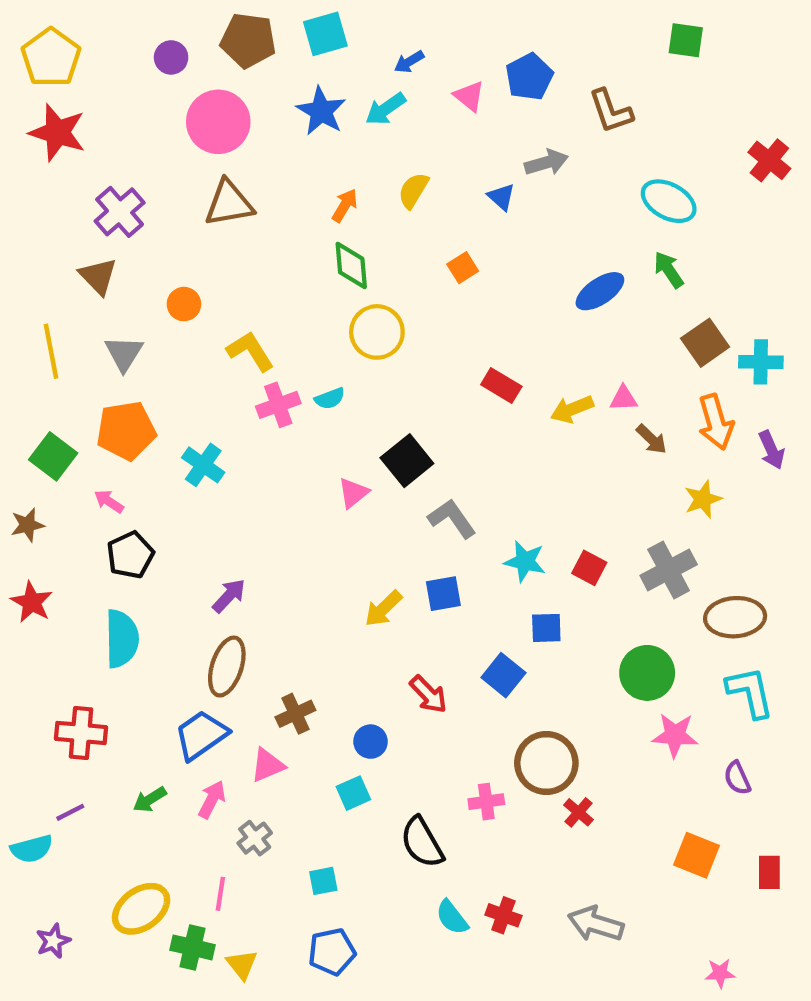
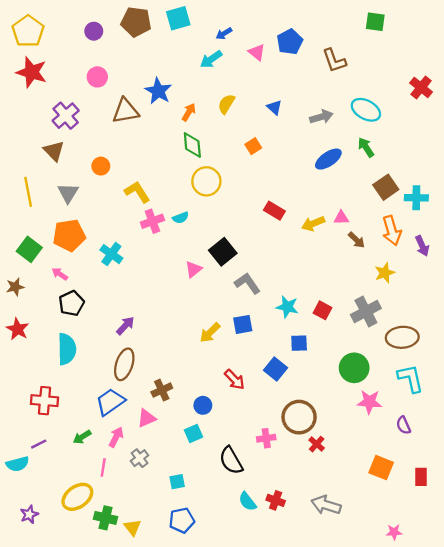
blue star: (321, 111) -> (158, 91), moved
pink circle: (218, 122) -> (97, 77), moved, size x0.6
gray arrow: (546, 163) -> (321, 117), moved
pink line: (220, 894) -> (103, 468), moved

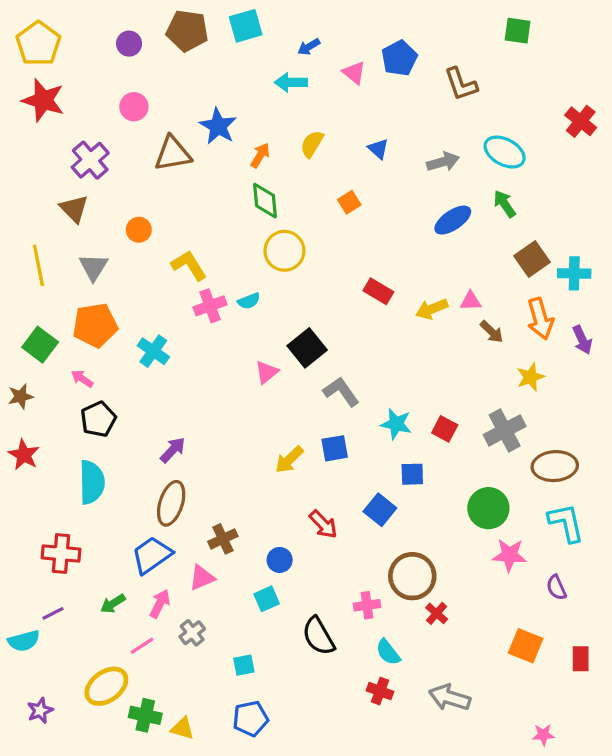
cyan arrow: (211, 59) -> (291, 82), turned 35
pink line: (103, 468) -> (142, 646), turned 48
cyan semicircle: (247, 502) -> (388, 652), moved
yellow triangle: (132, 527) -> (182, 728), turned -36

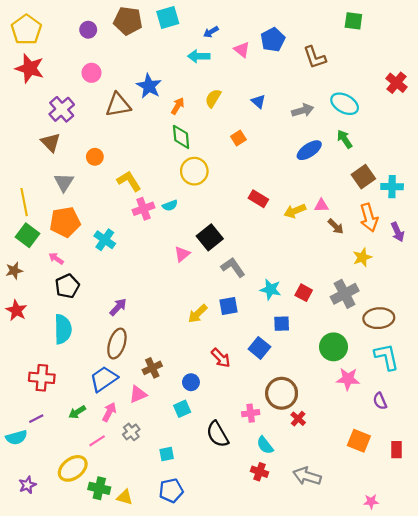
yellow line: (38, 265) -> (24, 202), moved

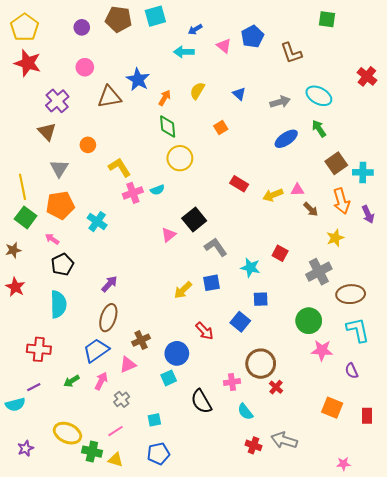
red square: (304, 293) -> (280, 253), moved
blue circle: (191, 382) -> (177, 353), size x1.5
pink line: (97, 441) -> (115, 431), moved
yellow ellipse: (73, 468) -> (67, 433), turned 60
red cross: (259, 472) -> (253, 445), moved

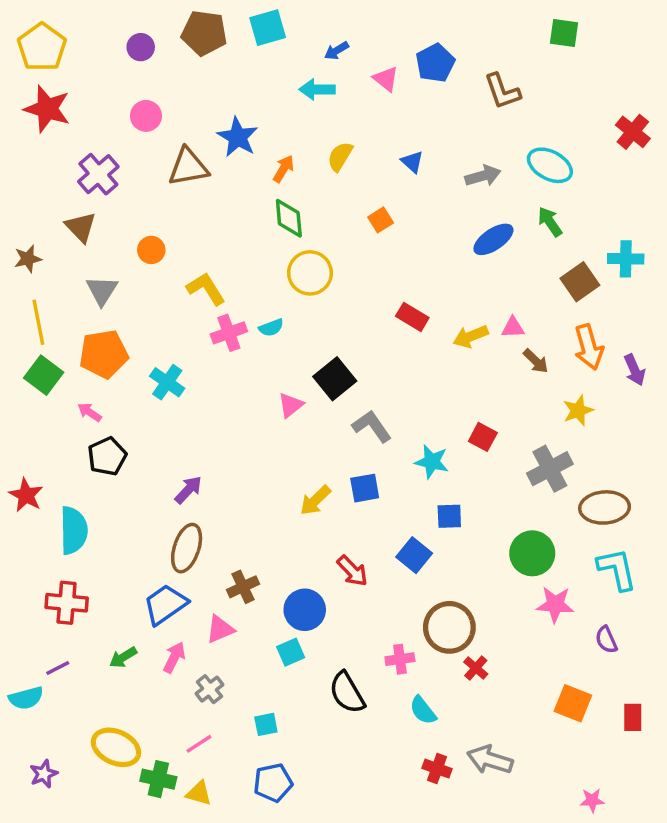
cyan cross: (363, 172) -> (626, 259), moved
brown star: (13, 250) -> (28, 259), moved
cyan semicircle: (58, 304) -> (74, 530), moved

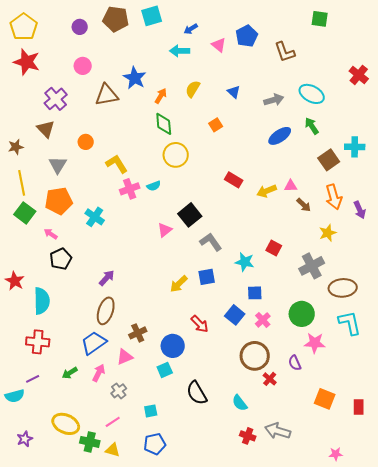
purple semicircle: (606, 640) -> (295, 363), moved
pink cross: (400, 659) -> (263, 320), moved, turned -35

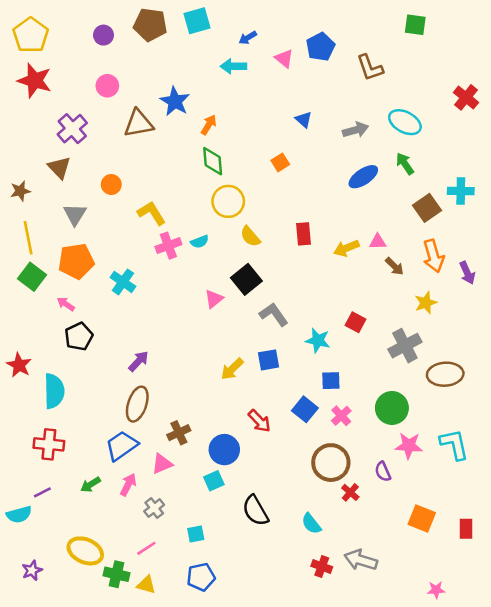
yellow semicircle: (193, 89) -> (250, 236), moved, turned -72
red rectangle: (234, 180) -> (304, 234), turned 54
cyan L-shape: (350, 323) -> (454, 444), moved

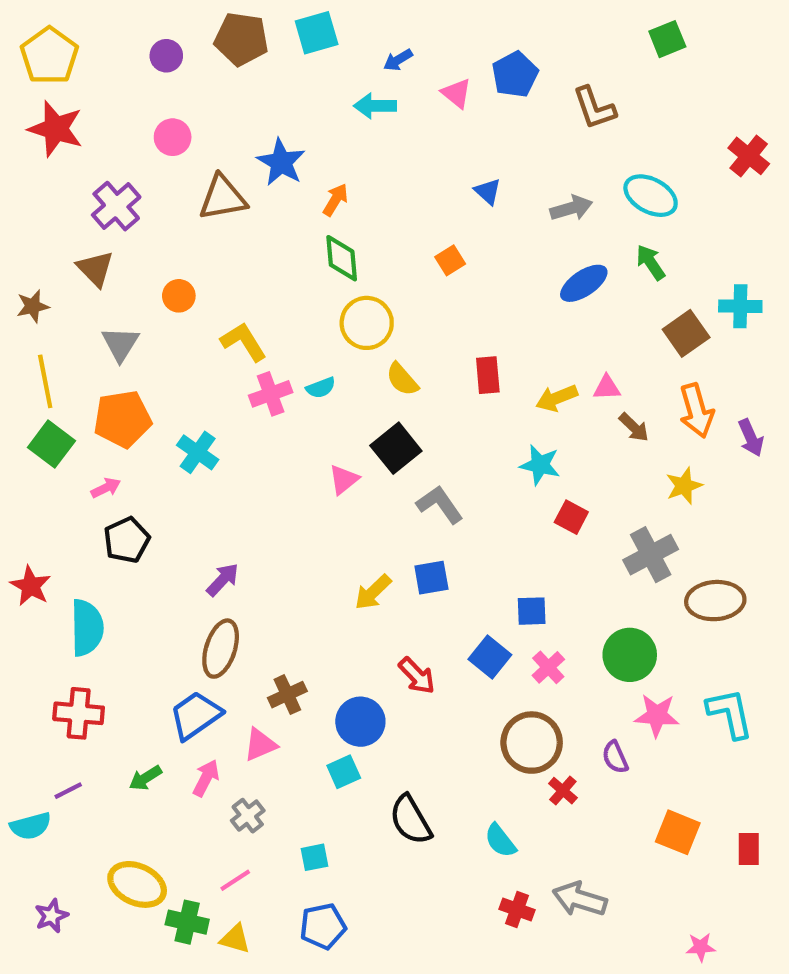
green square: (415, 25) -> (667, 39), turned -30
pink arrow: (66, 304) -> (106, 488), turned 120
cyan star: (318, 340) -> (540, 465), moved

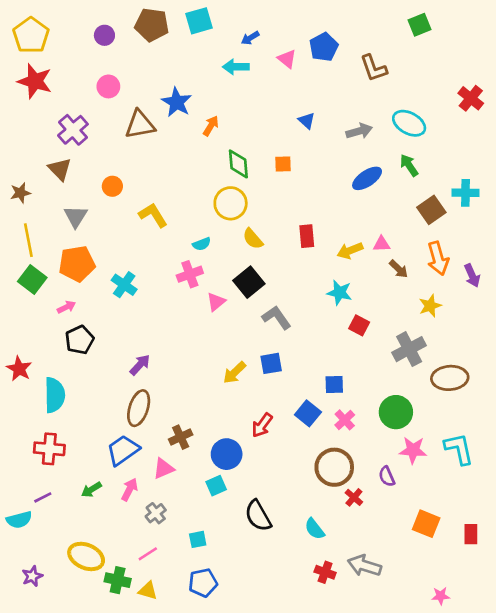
green diamond: (342, 258) -> (238, 164), moved
orange square: (450, 260) -> (283, 164), turned 30
pink cross: (271, 394) -> (190, 274), moved
red arrow: (417, 676) -> (262, 425), turned 80

